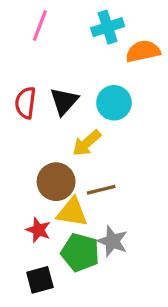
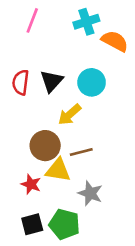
orange semicircle: (143, 51) -> (115, 41), turned 40
green pentagon: (80, 252) -> (64, 224), moved

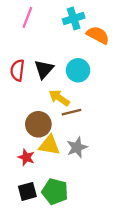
yellow arrow: (70, 115) -> (59, 98), turned 75
brown line: (81, 152) -> (71, 112), moved
gray star: (90, 193) -> (77, 147), moved, turned 30

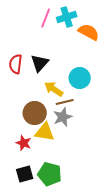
pink line: (27, 17) -> (46, 18), moved
cyan circle: (78, 70) -> (80, 78), moved
gray star: (77, 147) -> (63, 117), moved

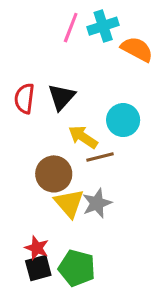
gray star: (63, 117) -> (97, 203), moved
yellow triangle: (45, 132) -> (69, 203), turned 40
red star: (24, 143) -> (37, 248), moved

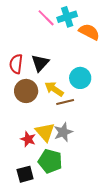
pink line: (71, 28) -> (46, 18), turned -66
brown circle: (54, 174) -> (26, 91), moved
red star: (37, 248) -> (28, 139), moved
green pentagon: (77, 268) -> (50, 161), moved

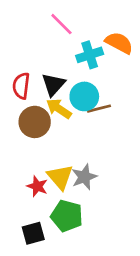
cyan cross: (67, 17) -> (90, 55), moved
cyan circle: (80, 78) -> (84, 96), moved
yellow arrow: (54, 89) -> (59, 109), moved
brown line: (65, 102) -> (99, 109), moved

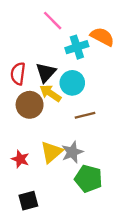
brown line: (99, 109) -> (85, 115), moved
yellow triangle: (60, 177) -> (51, 152), turned 30
red star: (37, 186) -> (20, 159), moved
green pentagon: (67, 216) -> (88, 179), moved

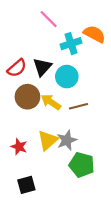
red semicircle: (18, 74) -> (17, 68), turned -138
yellow arrow: (50, 93) -> (51, 102), moved

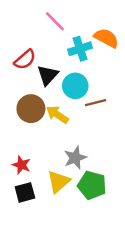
red semicircle: (17, 68) -> (25, 60), moved
brown line: (78, 106) -> (96, 103), moved
yellow triangle: (48, 140) -> (58, 182), moved
black square: (26, 185) -> (25, 192), moved

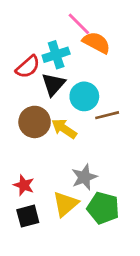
pink line: (55, 21) -> (79, 24), moved
orange semicircle: (106, 38) -> (96, 43), moved
cyan cross: (80, 49) -> (56, 55), moved

